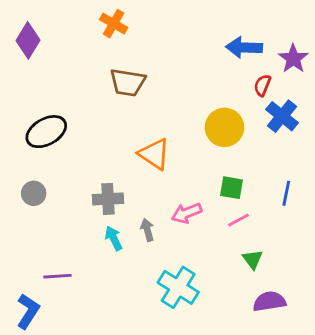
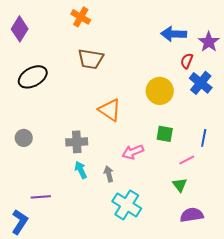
black ellipse: (46, 132) -> (33, 77), moved
pink line: (239, 220) -> (187, 160), moved
gray arrow: (147, 230) -> (109, 174), moved

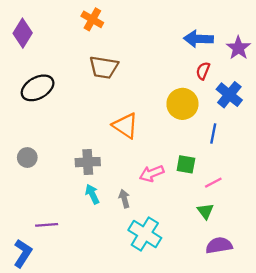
red semicircle: (187, 61) -> (203, 71), moved
green square: (165, 134) -> (186, 164), moved
blue line: (204, 138) -> (213, 134), moved

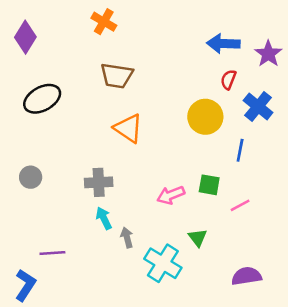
orange triangle: (125, 126) -> (128, 128), moved
gray arrow: (124, 199) -> (127, 238), moved
green triangle: (205, 211) -> (198, 238), moved

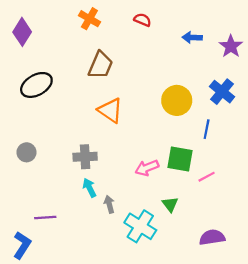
blue arrow: (223, 44) -> (192, 37), size x0.7
brown trapezoid: (117, 76) -> (101, 65), turned -76
red semicircle: (228, 79) -> (142, 20), moved, turned 91
green square: (209, 185) -> (180, 159), size x1.4

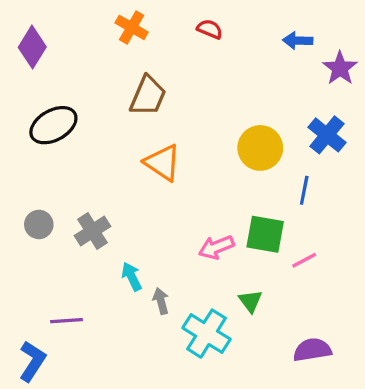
blue arrow: (192, 37) -> (298, 41), moved
gray cross: (85, 157) -> (93, 231), moved, turned -30

